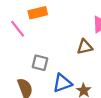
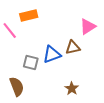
blue triangle: (62, 83) -> (52, 54), moved

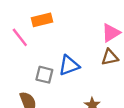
brown triangle: (73, 47) -> (110, 57), moved

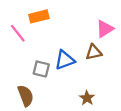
brown triangle: (110, 57) -> (94, 52), moved

